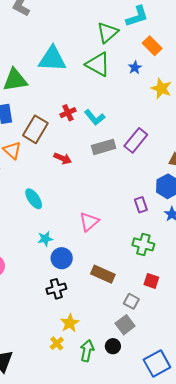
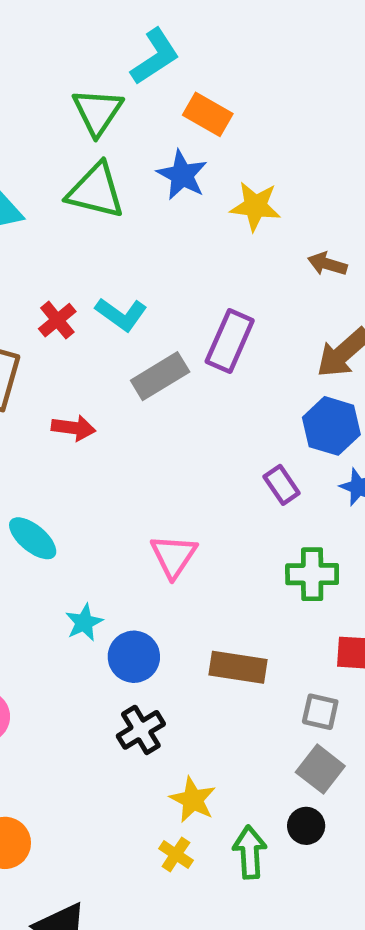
blue star: (135, 68) -> (182, 175), size x1.5

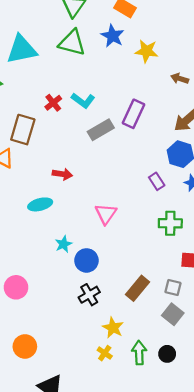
red arrow: (74, 428) -> (62, 174), moved
cyan ellipse: (33, 538) -> (40, 204), turned -55
brown rectangle: (238, 667) -> (137, 288), moved, turned -60
black circle: (306, 826) -> (167, 354), moved

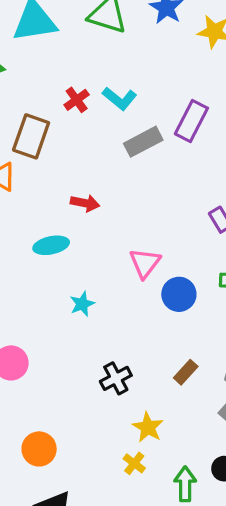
blue circle: (86, 260) -> (179, 294), moved
brown rectangle: (137, 288) -> (186, 372), size x0.7
orange circle: (25, 346) -> (39, 449), moved
green arrow: (139, 353) -> (185, 484), moved

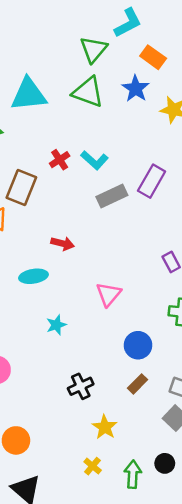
blue circle: (179, 294) -> (138, 345), moved
yellow cross: (134, 463) -> (93, 466), moved

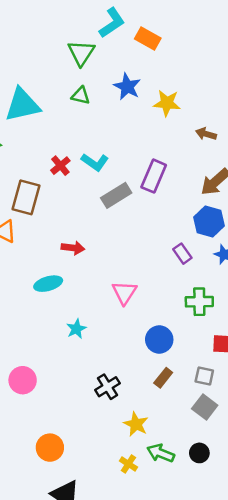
orange rectangle: (153, 57) -> (148, 39), moved
green triangle: (88, 92) -> (81, 96), size x0.6
green arrow: (133, 474) -> (161, 453), moved, turned -64

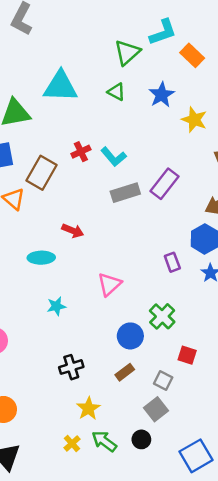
green cross: (199, 302) -> (162, 316), moved, turned 30
black circle: (199, 453) -> (141, 439), moved

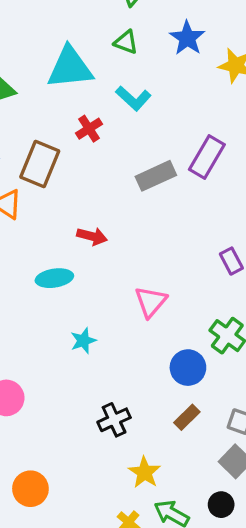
cyan triangle: (60, 86) -> (70, 68), moved
cyan L-shape: (114, 157) -> (133, 98), moved

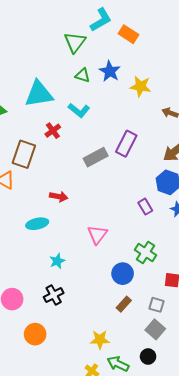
green triangle: (126, 42) -> (82, 75), moved
black cross: (114, 420) -> (54, 295), moved
yellow star: (145, 472) -> (100, 340), turned -30
orange circle: (30, 489) -> (35, 334), moved

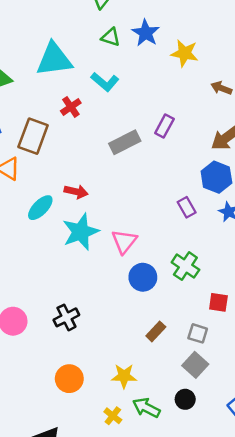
purple rectangle: (126, 144) -> (164, 126), size x0.7
cyan ellipse: (37, 224) -> (40, 208), moved, turned -35
cyan star: (57, 261) -> (81, 232), moved, size x1.8
blue circle: (123, 274) -> (143, 277), moved
orange circle: (35, 334) -> (69, 379), moved

